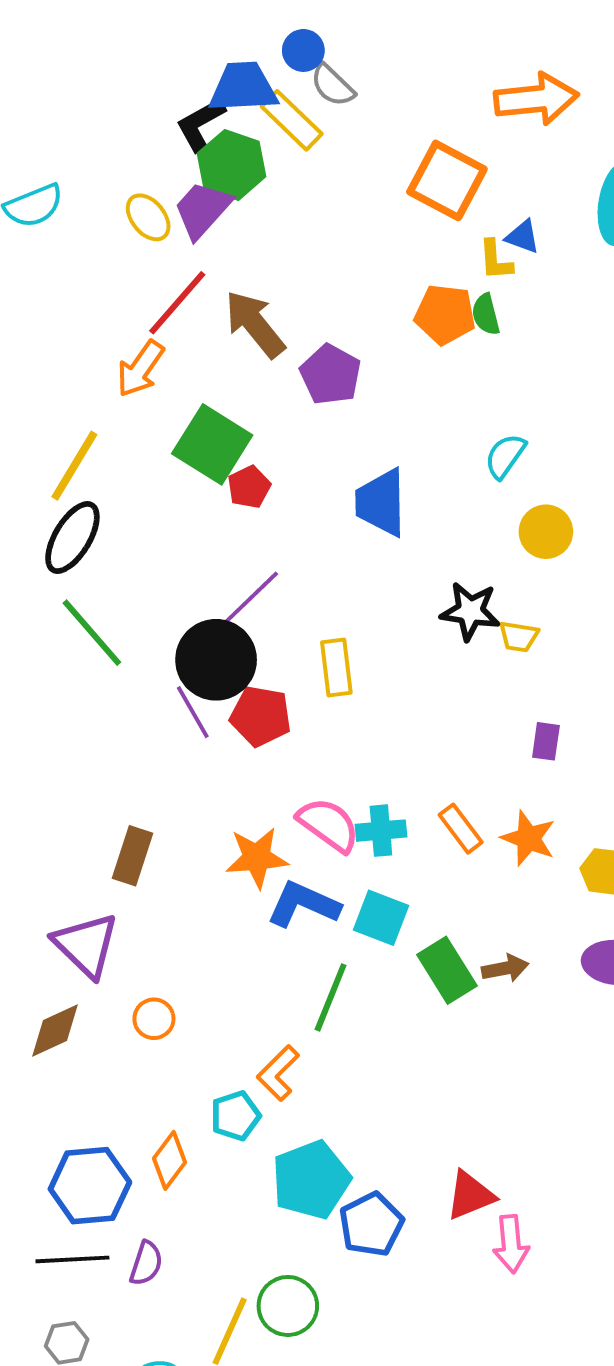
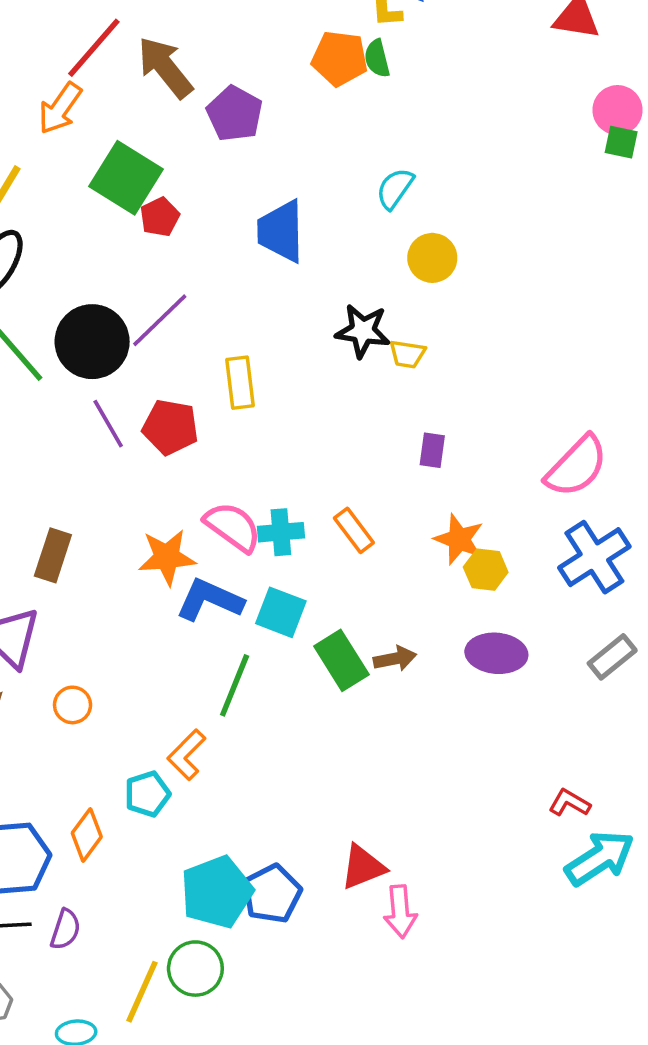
black circle: (216, 660) -> (92, 342), moved
orange star: (528, 838) -> (459, 539), moved
cyan pentagon: (311, 1180) -> (217, 892), moved

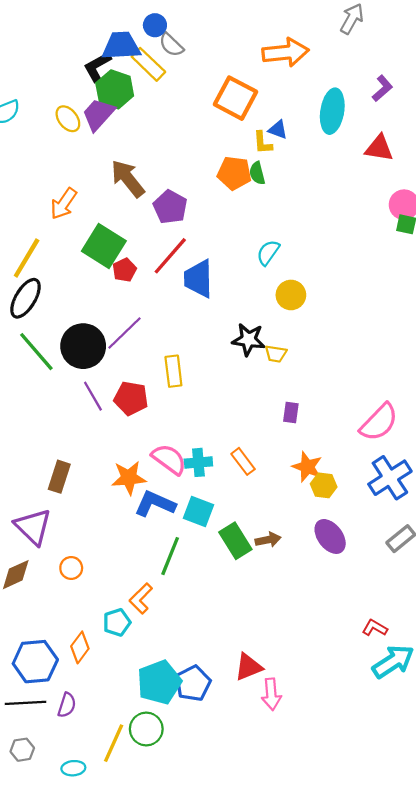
red line: (94, 48) -> (170, 256), moved
purple ellipse: (496, 653) -> (330, 536), turned 48

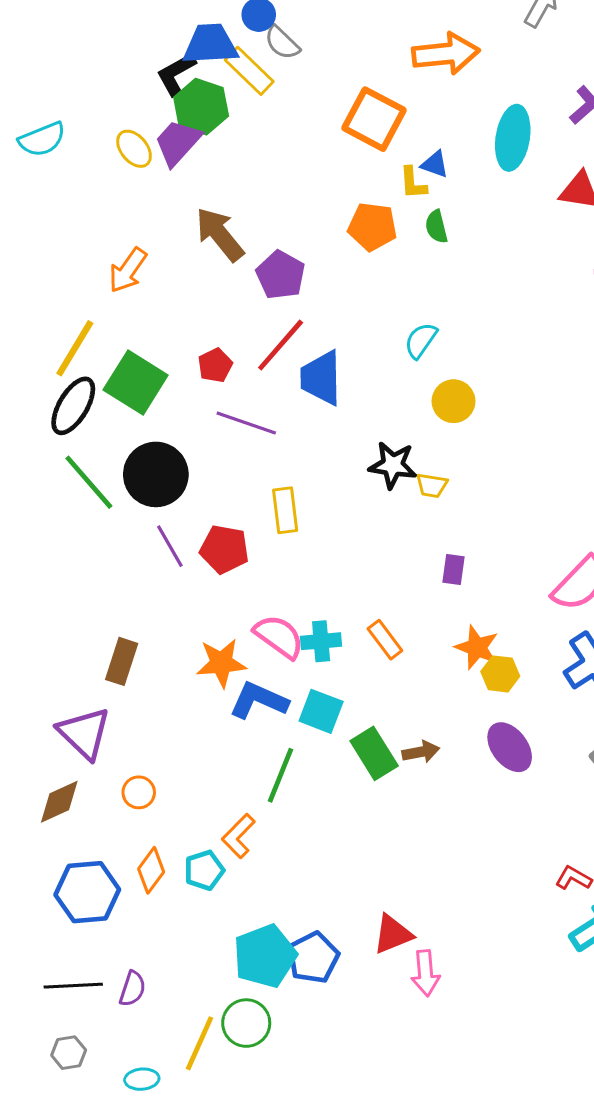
green semicircle: (257, 173) -> (436, 227), moved
green square: (104, 246) -> (136, 382), moved
purple line: (124, 333) -> (246, 423), moved, turned 63
orange diamond: (80, 647) -> (151, 870), moved
blue hexagon: (35, 662) -> (87, 892), moved

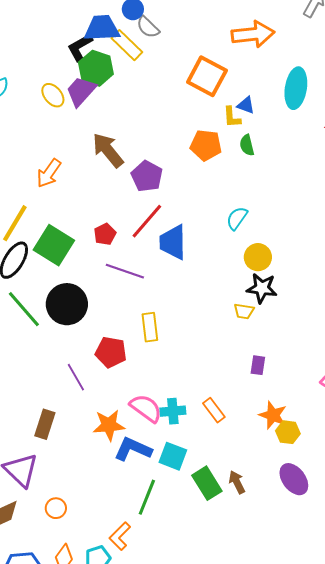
black star: (393, 465) -> (262, 288), moved
purple line: (170, 546) -> (76, 377), moved
brown arrow: (421, 752) -> (237, 482), turned -105

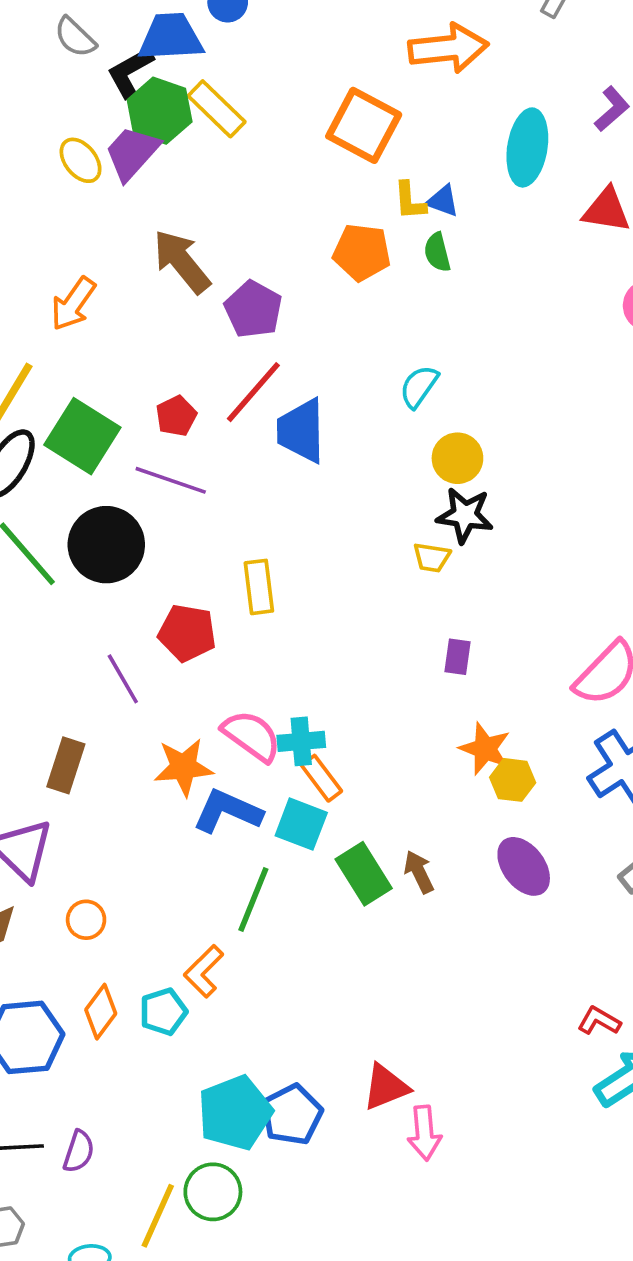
gray semicircle: (148, 27) -> (75, 37), moved
yellow rectangle: (127, 45) -> (217, 109), moved
blue triangle: (246, 105) -> (443, 201), moved
purple line: (125, 271) -> (171, 480), moved
orange rectangle: (214, 410) -> (321, 778), moved

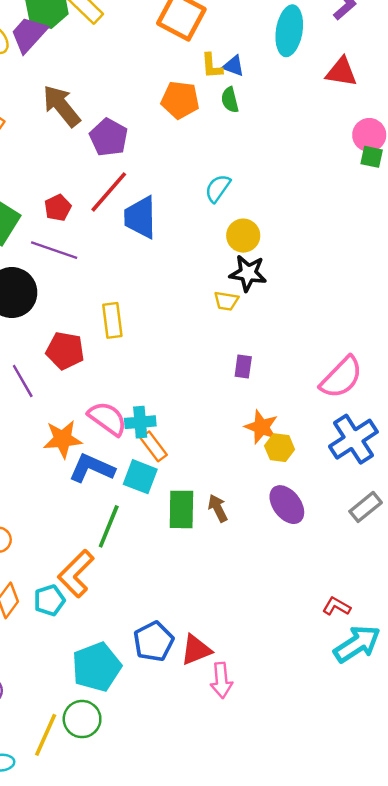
green rectangle: (364, 874) -> (181, 509), turned 33
orange L-shape: (204, 971) -> (76, 574), size x1.4
blue pentagon: (292, 1115) -> (154, 641), moved

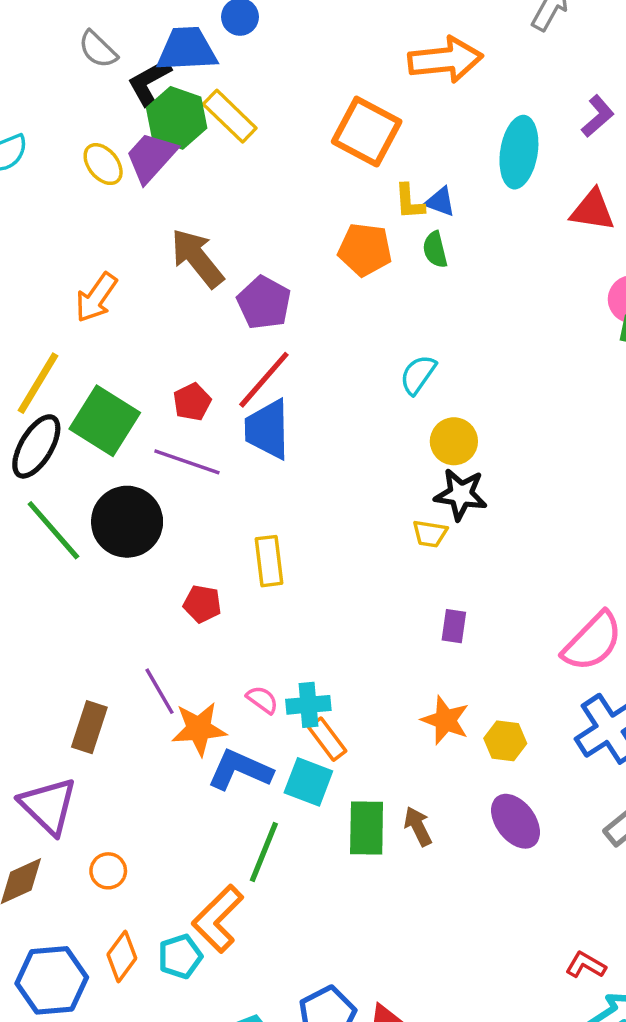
blue trapezoid: (140, 217) -> (267, 429), moved
red pentagon: (65, 351) -> (202, 604), size x0.7
purple line: (23, 381) -> (160, 691), moved
pink semicircle: (107, 419) -> (262, 700), size x0.6
orange star: (261, 427) -> (445, 720), moved

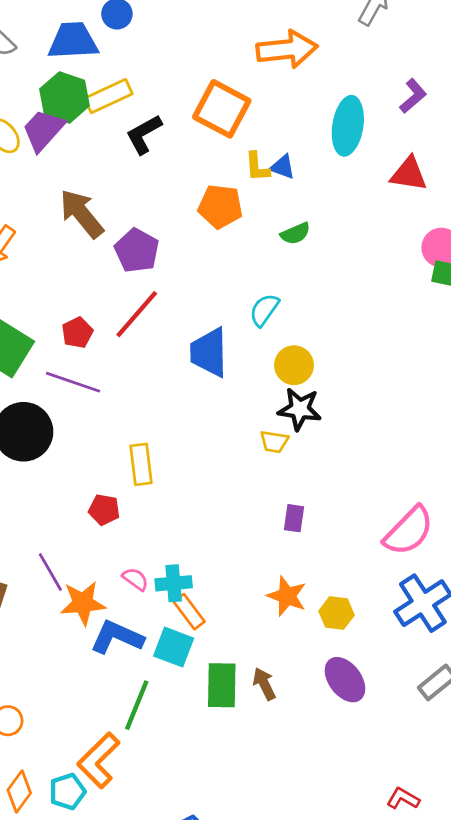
black L-shape: (149, 82) -> (144, 134), moved
yellow rectangle: (230, 116) -> (108, 96), turned -69
green semicircle: (435, 250) -> (295, 233), moved, turned -100
blue trapezoid: (267, 429) -> (209, 352), moved
red pentagon: (202, 604) -> (104, 510), moved

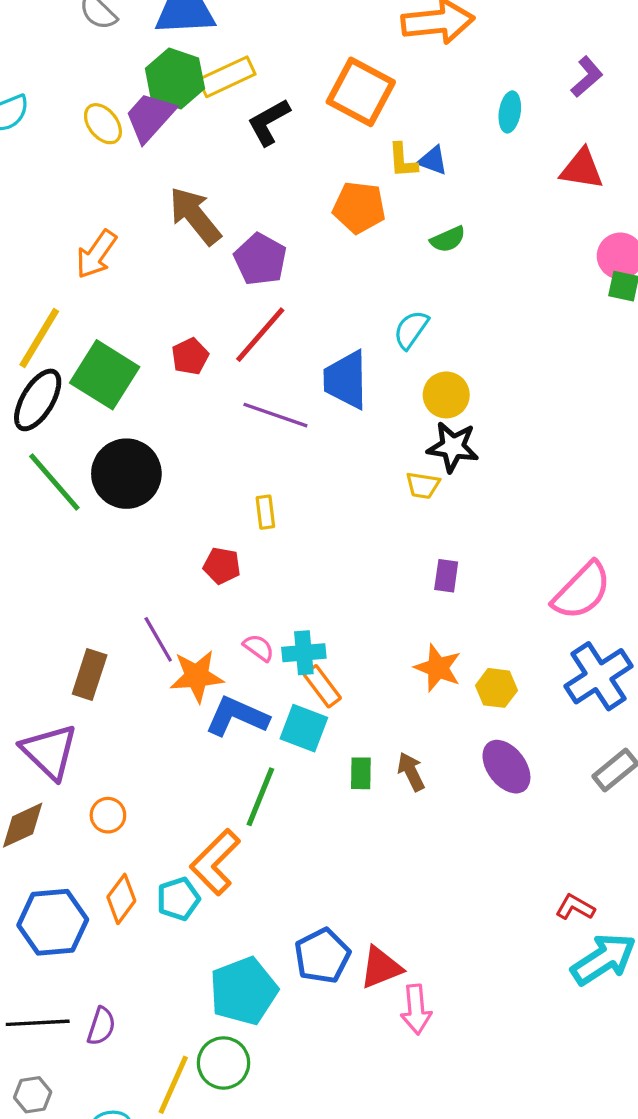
cyan ellipse: (348, 126) -> (510, 112), size x0.6
purple line: (73, 382) -> (275, 415), moved
yellow rectangle: (141, 464) -> (265, 512), size x0.7
green rectangle: (222, 685) -> (361, 773), size x0.6

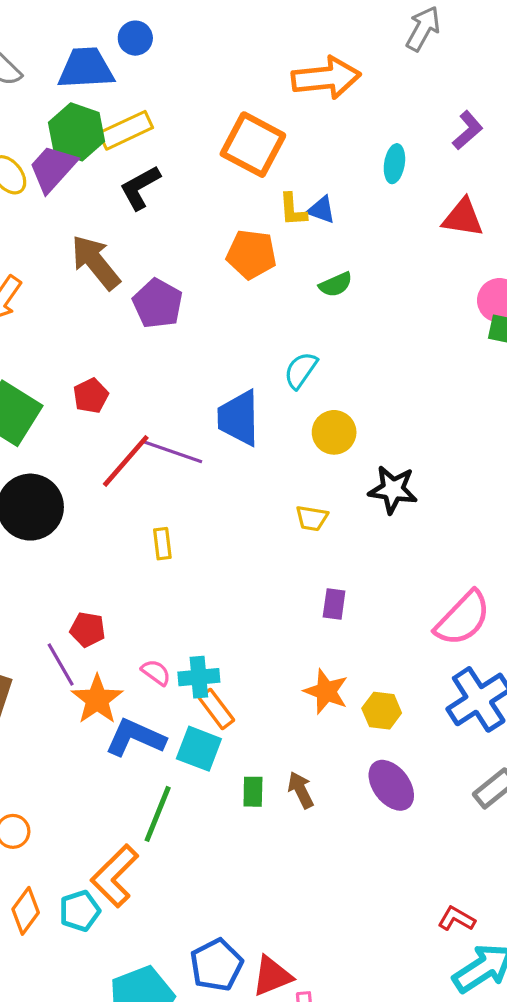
black L-shape: (269, 122) -> (140, 188), moved
red line: (260, 335) -> (126, 461), moved
black star: (453, 447) -> (393, 490), moved
red pentagon: (222, 566) -> (88, 629), moved
orange star: (197, 676) -> (97, 699), turned -30

